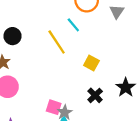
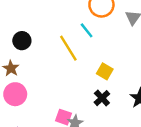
black cross: (95, 95) -> (102, 98), moved

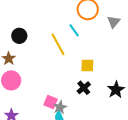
yellow square: (105, 71) -> (87, 65), turned -32

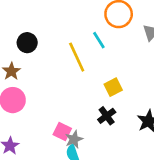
yellow square: (87, 65) -> (113, 87), turned -32

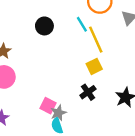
black circle: (27, 43) -> (44, 26), moved
yellow line: (77, 57) -> (96, 40), moved

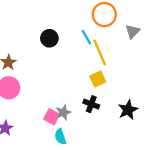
black cross: (88, 92) -> (91, 104), turned -35
gray star: (58, 113) -> (63, 112), moved

